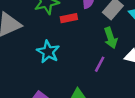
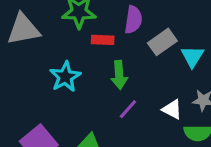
green arrow: (111, 38) -> (119, 75), moved

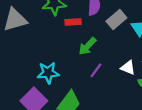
green arrow: (119, 75) -> (87, 46), turned 54
cyan star: (65, 77) -> (48, 73), moved, turned 30

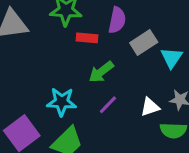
white triangle: (128, 68) -> (150, 107), turned -49
cyan star: (48, 73) -> (62, 102), moved

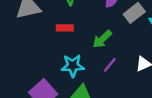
red rectangle: (87, 38) -> (65, 28), moved

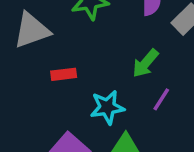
red rectangle: (65, 28) -> (64, 74), moved

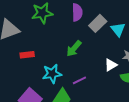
purple line: (161, 99) -> (79, 80), moved, turned 32

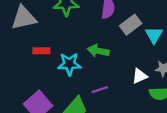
green arrow: (74, 49) -> (98, 51), turned 54
cyan star: (52, 74) -> (69, 64), moved

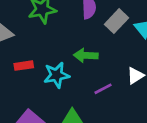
purple line: (100, 90) -> (103, 89), moved

